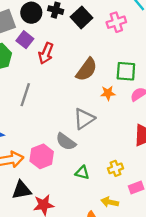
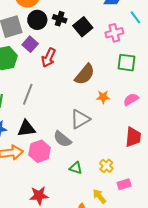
green square: (126, 71) -> (127, 63), moved
yellow cross: (116, 168) -> (106, 166), turned -32
black triangle: (22, 190) -> (26, 128), moved
yellow arrow: (110, 202) -> (99, 196), turned 35

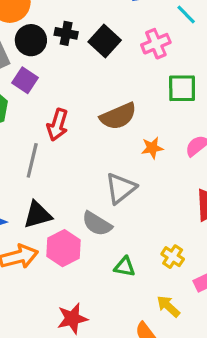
red arrow: (49, 58) -> (57, 125), moved
brown semicircle: (85, 74) -> (118, 116), turned 35

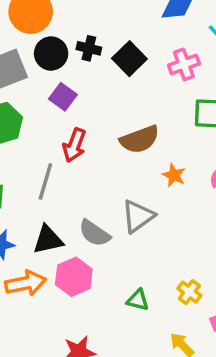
purple square: (25, 80) -> (63, 97), moved
orange star: (152, 148) -> (174, 175), turned 30
gray semicircle: (97, 224) -> (94, 233), moved

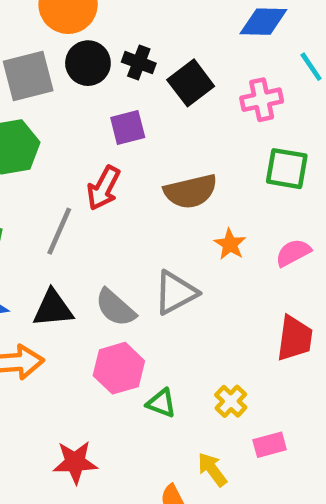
purple square: (63, 97) -> (128, 128), moved, turned 32
pink hexagon: (74, 277) -> (119, 368), moved

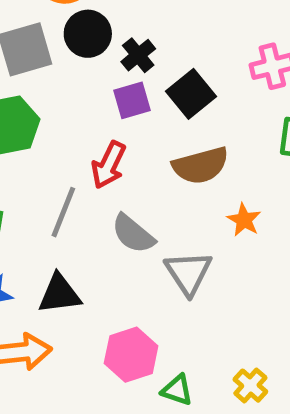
black cross: (139, 63) -> (138, 55), moved, turned 32
black square: (191, 83) -> (191, 94), moved
gray triangle: (176, 293) -> (188, 273), turned -33
gray semicircle: (115, 308) -> (133, 234), moved

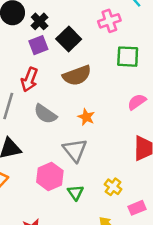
orange star: (244, 220) -> (86, 117), moved
gray triangle: (188, 273) -> (75, 150), moved
green triangle: (177, 390) -> (75, 193), turned 42

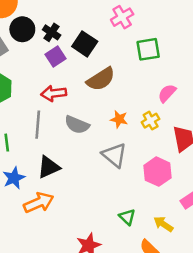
red arrow: (29, 80) -> (54, 93), turned 75
pink hexagon: (50, 176) -> (157, 172), moved
yellow cross: (113, 187) -> (151, 121), moved, turned 35
green triangle: (75, 193) -> (127, 217), moved

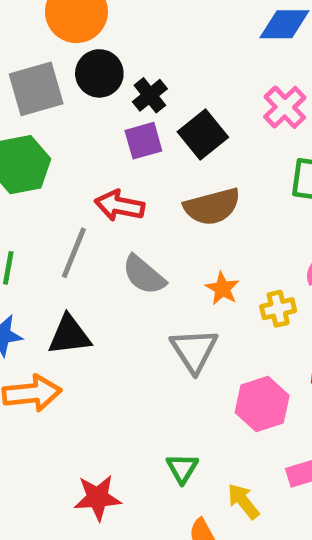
pink cross: (122, 17) -> (285, 107), turned -30

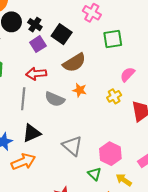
orange star: (222, 289) -> (80, 90), moved
gray triangle: (194, 350) -> (72, 146), moved
pink hexagon: (262, 404) -> (110, 154), moved

